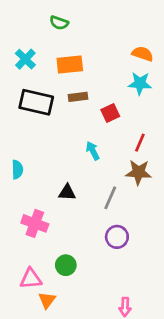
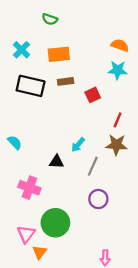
cyan arrow: (93, 151) -> (78, 145), moved, turned -112
cyan semicircle: (17, 170) -> (15, 142), turned -42
green circle: (66, 265) -> (55, 223), size x1.6
pink triangle: (31, 279) -> (26, 234), turned -48

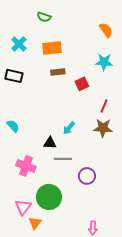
orange semicircle: (120, 45) -> (106, 30), moved, turned 35
black rectangle: (31, 86) -> (14, 76), moved, size x0.7
gray line: (93, 166) -> (63, 159), moved, turned 66

